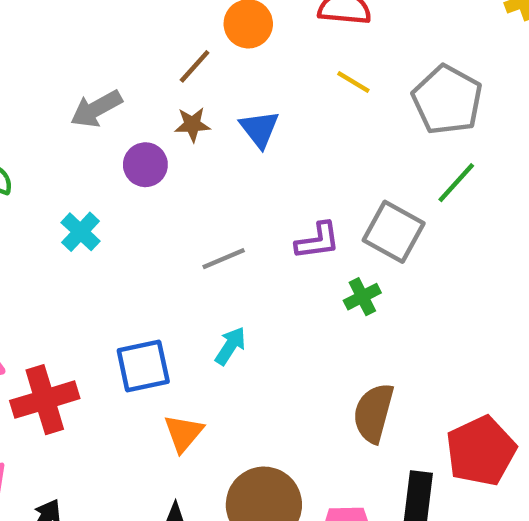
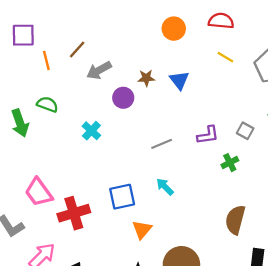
brown line: (195, 66) -> (77, 49), moved
gray square: (394, 232) -> (245, 131), size x0.6
cyan arrow: (230, 346) -> (165, 187), turned -78

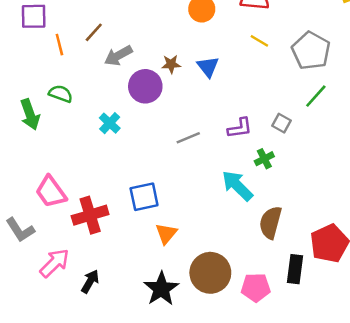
purple circle: (123, 98) -> (145, 86), size x1.4
cyan arrow: (165, 187) -> (237, 186), moved, size x1.6

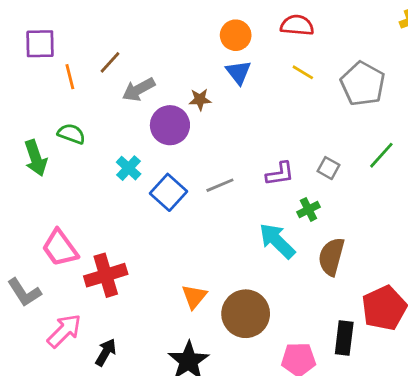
blue triangle: (208, 67) -> (239, 72), moved
green line: (316, 96) -> (381, 155), moved
blue square: (144, 197) -> (169, 192), moved, turned -36
brown semicircle: (270, 222) -> (331, 257), moved
brown circle: (210, 273) -> (246, 314), moved

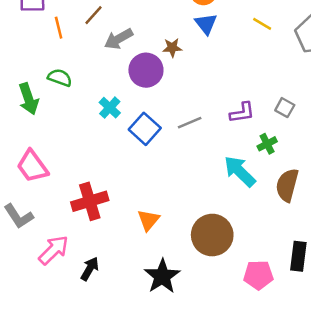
pink trapezoid: (60, 248) -> (32, 166), moved
orange triangle: (194, 297) -> (148, 220), moved

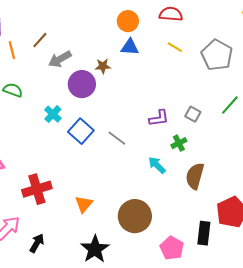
blue triangle: (206, 24) -> (130, 47), turned -48
gray line: (190, 123) -> (117, 138), moved, turned 60
cyan arrow: (240, 171) -> (157, 165), size x0.7
pink pentagon: (258, 275) -> (172, 248), turned 30

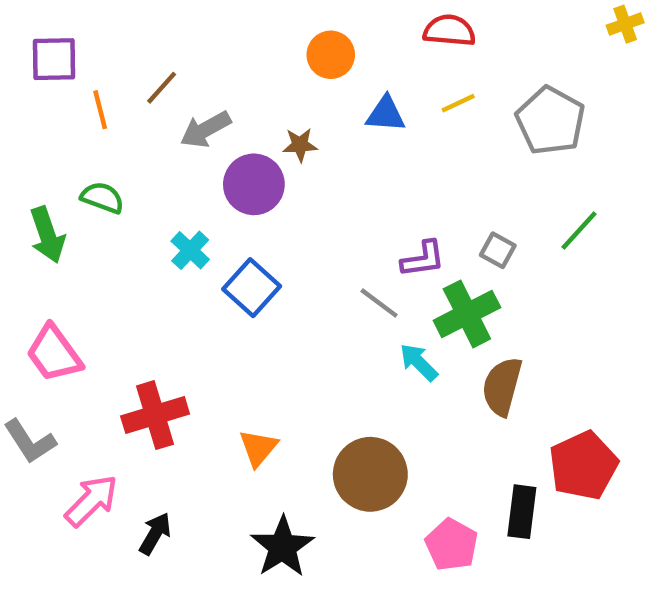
orange circle: (128, 21) -> (331, 55), moved
blue triangle: (130, 47) -> (386, 114), moved
yellow line: (175, 47) -> (458, 103), turned -56
gray line: (117, 138) -> (379, 303), moved
green cross: (179, 143) -> (467, 314), size x1.8

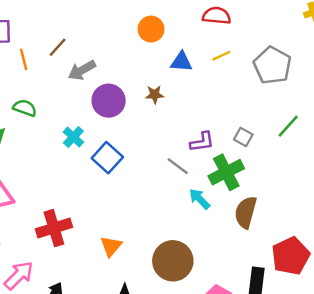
brown star: (300, 145) -> (155, 95), moved

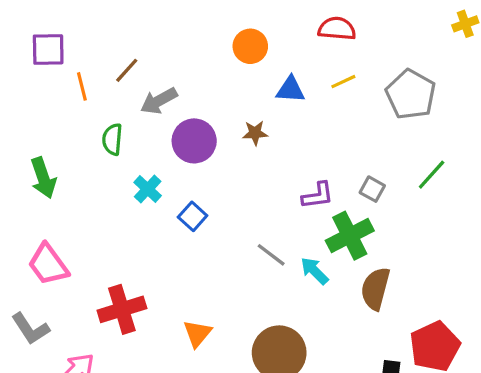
green semicircle: (25, 108) -> (112, 139), moved, turned -105
blue square: (107, 158) -> (193, 216), size x0.7
gray line: (178, 166) -> (271, 255), moved

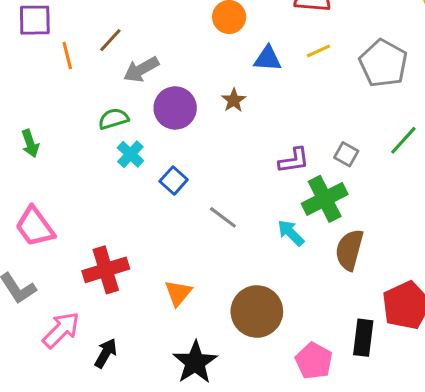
brown star: (255, 133) -> (234, 100), turned -30
green semicircle: (112, 139) -> (113, 119), moved, turned 68
green arrow: (43, 178) -> (30, 143), size x0.7
gray line: (271, 255) -> (223, 217), moved

